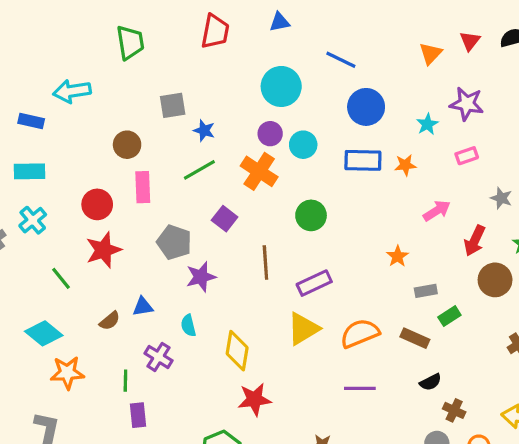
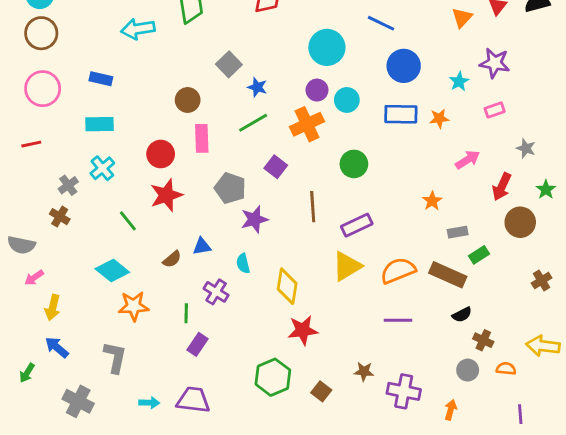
cyan arrow: (72, 91) -> (138, 29), moved
gray square: (173, 105) -> (229, 64), turned -35
orange cross: (259, 171) -> (307, 124), turned 32
brown rectangle: (415, 338) -> (448, 275), size x1.4
purple rectangle: (138, 415) -> (198, 344), turned 40

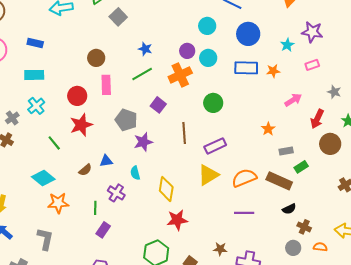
cyan circle: (327, 47) -> (207, 26), moved, size x0.7
gray square: (229, 64) -> (118, 17), moved

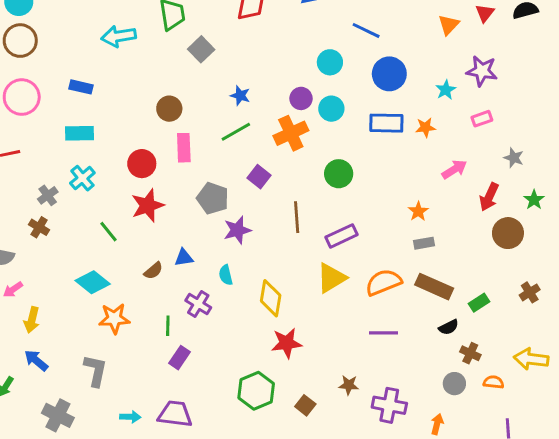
gray rectangle: (286, 151) -> (424, 243), moved
green rectangle: (301, 167) -> (479, 303), moved

